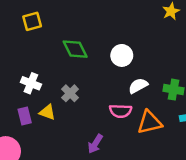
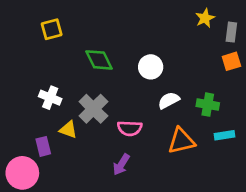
gray cross: (70, 93) -> (93, 109), size x1.5
pink semicircle: (121, 111) -> (130, 128), moved
purple rectangle: (25, 116) -> (43, 146), moved

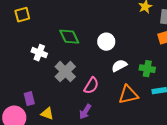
yellow square: (52, 29) -> (22, 15), moved
white cross: (50, 98) -> (39, 53), moved
pink semicircle: (130, 128) -> (91, 86), turned -60
yellow triangle: (68, 130) -> (47, 114), moved

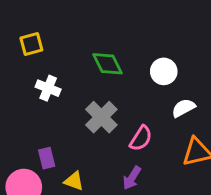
yellow square: (22, 15) -> (31, 44), moved
white cross: (39, 53) -> (48, 88), moved

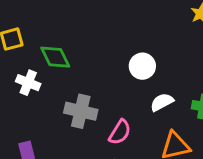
green diamond: (107, 64) -> (55, 57), moved
gray cross: (101, 117) -> (81, 111), turned -32

